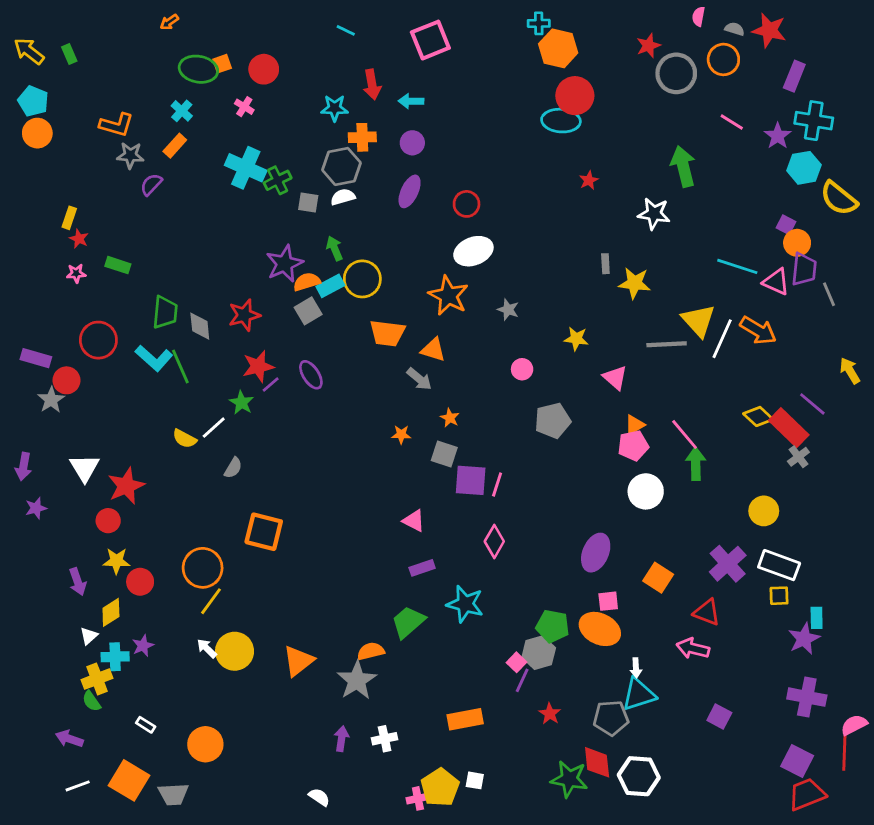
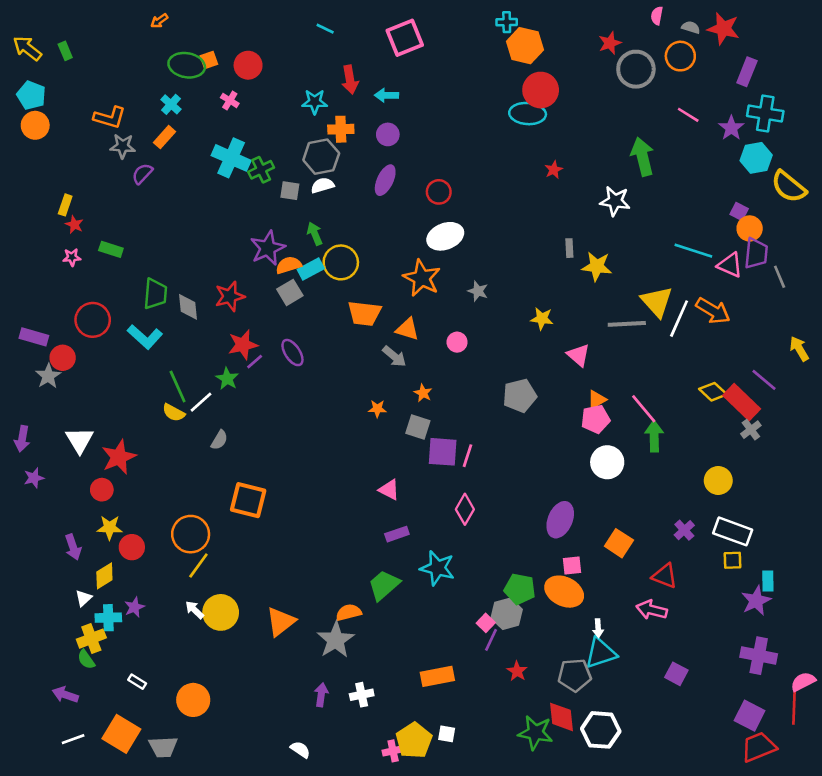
green line: (180, 366) -> (178, 386), moved
pink circle: (522, 369) -> (457, 342), moved
purple cross: (728, 564) -> (684, 530), size x0.6

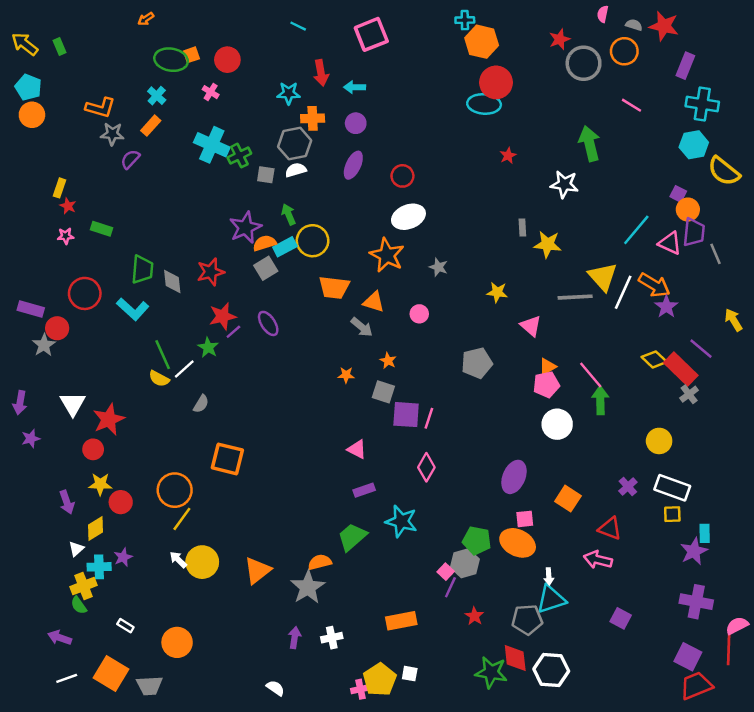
purple star: (731, 128) -> (666, 307), moved
cyan line: (693, 251) -> (636, 230), turned -68

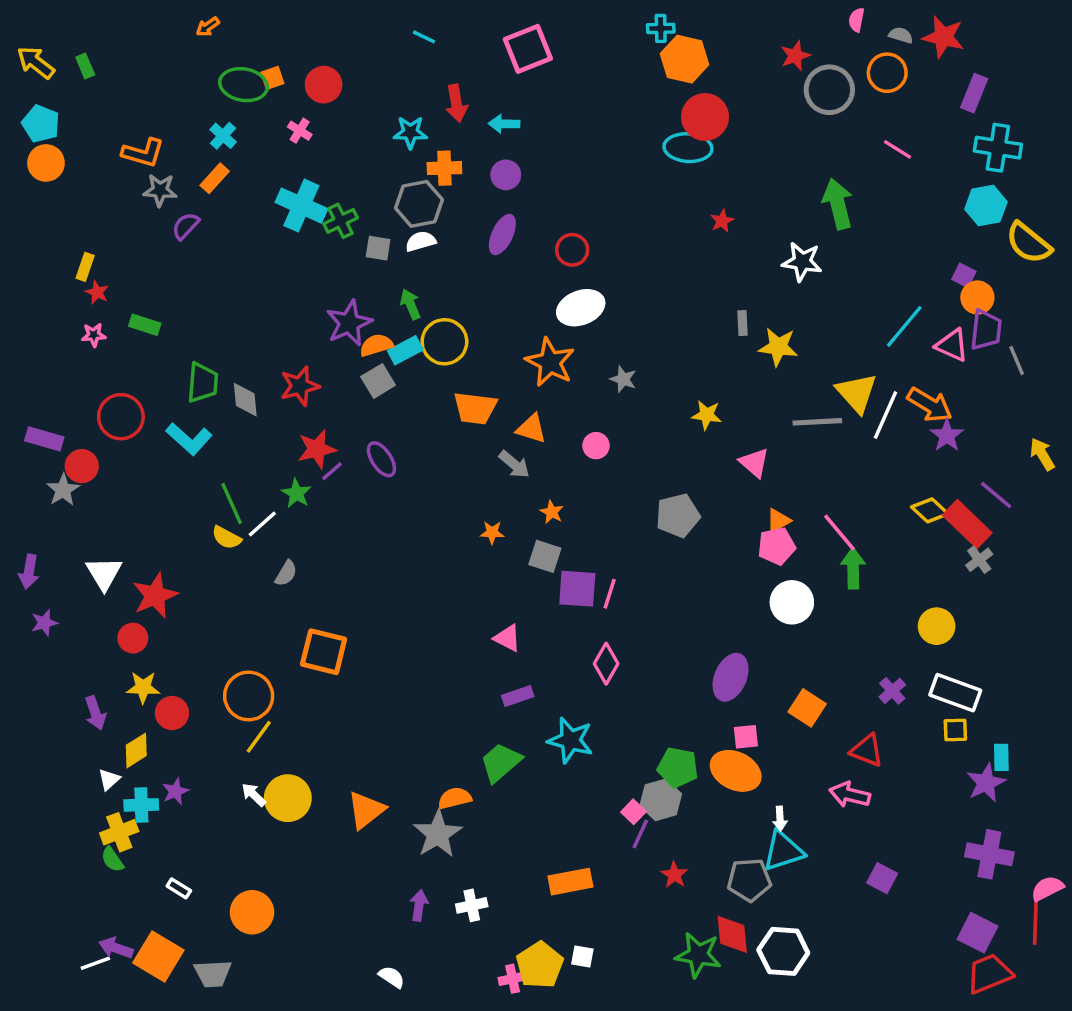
purple arrow: (60, 638) -> (116, 948), moved

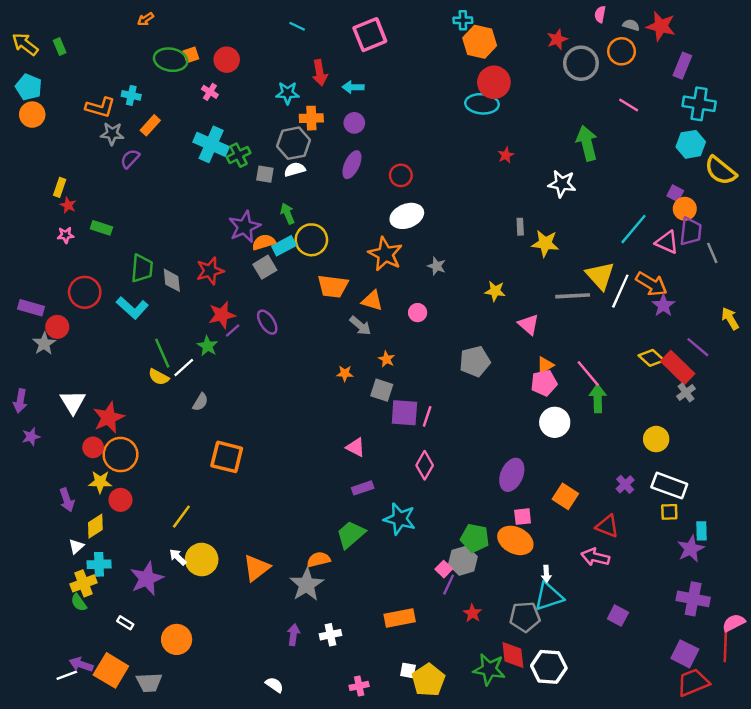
cyan cross: (223, 136) -> (131, 95), moved, turned -30
orange circle: (249, 696) -> (120, 455), moved
purple star: (175, 791) -> (147, 579), moved, size x1.8
yellow pentagon: (540, 965) -> (428, 680), moved

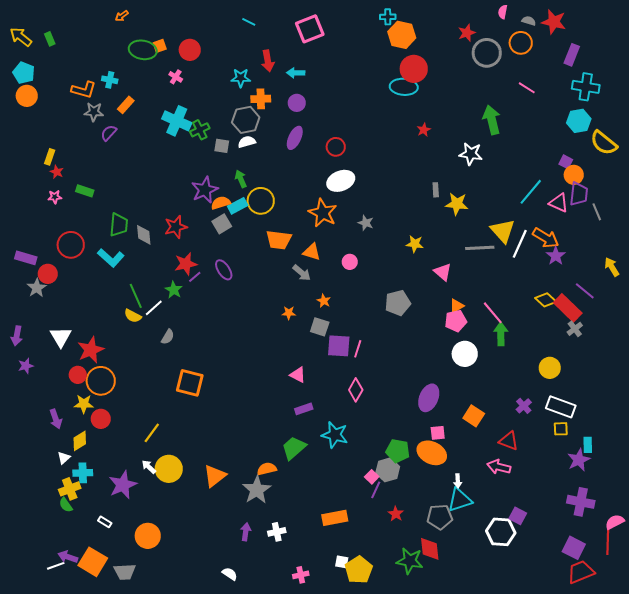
white hexagon: (549, 667) -> (501, 532), moved

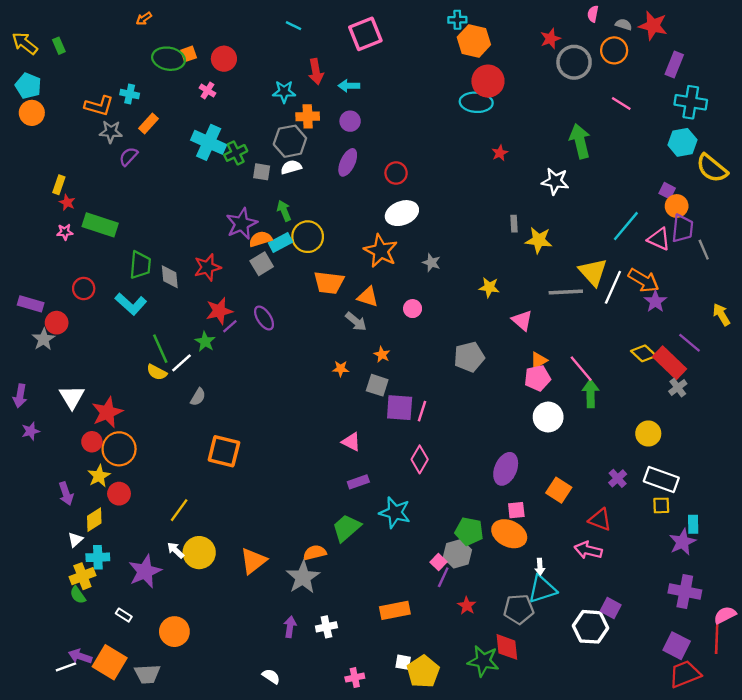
green rectangle: (85, 191) -> (100, 225), size x1.6
red circle: (71, 245) -> (84, 289), size x0.7
yellow star: (84, 404) -> (99, 476), turned -30

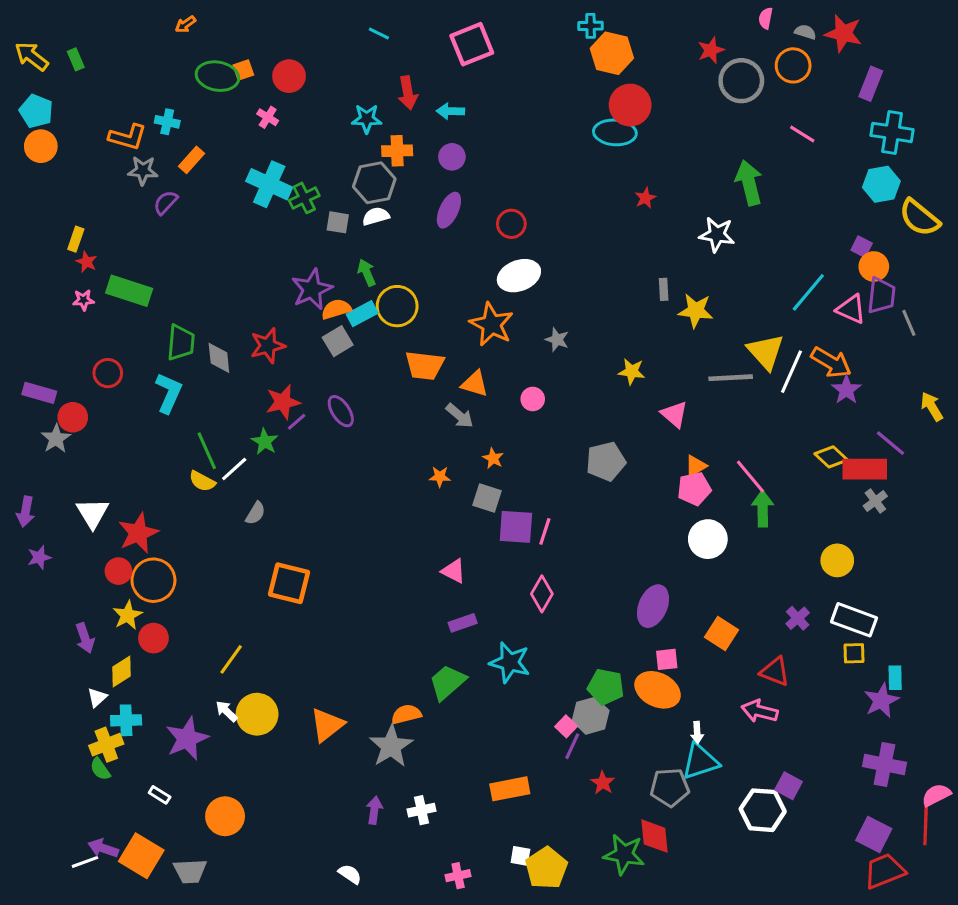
cyan L-shape: (131, 304) -> (169, 393), turned -108
red rectangle: (670, 363) -> (865, 469), turned -44

